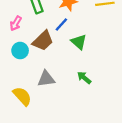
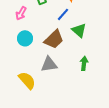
brown trapezoid: (43, 41) -> (54, 39), moved
green arrow: (84, 78) -> (84, 63), turned 56

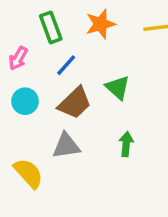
blue line: (63, 14) -> (66, 65), moved

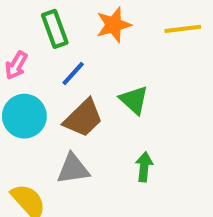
cyan circle: (25, 101) -> (24, 116), size x1.4

